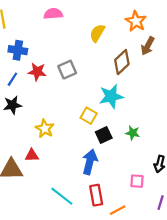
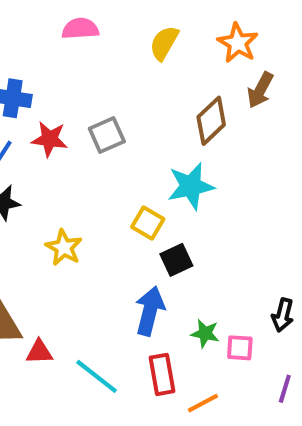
yellow semicircle: (97, 33) -> (164, 43), moved
green star: (133, 133) -> (205, 333), moved
red triangle: (32, 155) -> (39, 352), moved

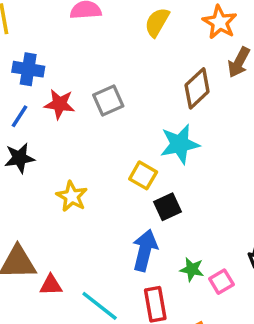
pink square: (240, 348) -> (221, 282), turned -35

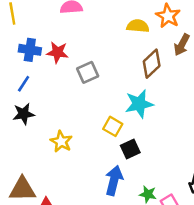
yellow semicircle: (157, 22) -> (138, 26), moved, turned 65
red star: (60, 104) -> (57, 52), moved

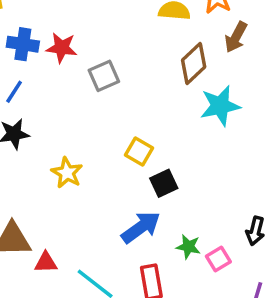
cyan star: (139, 104) -> (220, 106), moved
blue arrow: (114, 180) -> (141, 227), turned 40

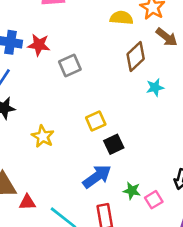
brown arrow: (236, 37) -> (167, 37), turned -80
cyan star: (220, 106) -> (155, 87), size x0.6
yellow square: (139, 152) -> (96, 121), turned 36

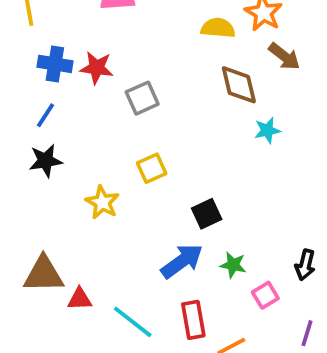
brown diamond: (136, 56) -> (239, 85), turned -60
yellow square: (96, 121) -> (152, 168), moved
green star: (132, 191) -> (233, 265), moved

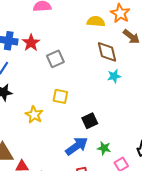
red star: (97, 68) -> (31, 43), turned 30
cyan star: (267, 130) -> (114, 76), moved
yellow square: (152, 168) -> (60, 96), turned 35

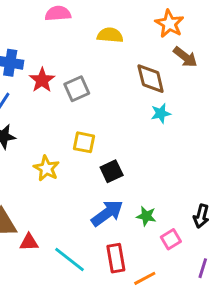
yellow semicircle: (96, 21) -> (110, 35), moved
red star: (31, 43) -> (42, 80), moved
black square: (90, 121) -> (112, 171), moved

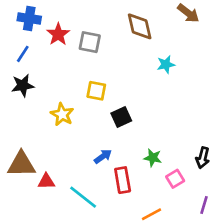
brown diamond: (151, 79) -> (140, 26), moved
gray square: (77, 89) -> (90, 42), turned 35
blue arrow: (107, 213) -> (103, 156), moved, size x0.6
red rectangle: (116, 258) -> (123, 180), moved

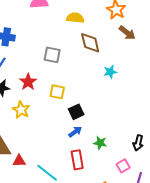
red star: (58, 34) -> (28, 82), moved
yellow star: (62, 114) -> (21, 110), moved
blue arrow: (103, 156) -> (75, 132), moved
pink square: (175, 179) -> (123, 166), moved

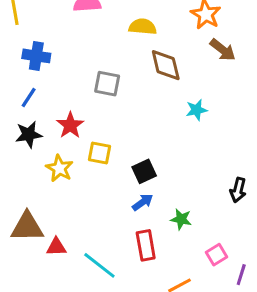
yellow square: (57, 92) -> (99, 153), moved
black arrow: (138, 143) -> (238, 190), moved

